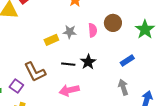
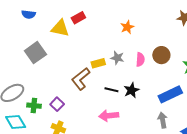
blue rectangle: (127, 61) -> (170, 94), size x1.6
brown L-shape: (35, 72) -> (81, 79), moved, turned 70

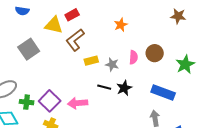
gray star: (117, 58) -> (112, 64), moved
brown L-shape: (81, 79) -> (75, 40), moved
blue rectangle: (170, 94) -> (163, 93), turned 45
purple square: (57, 104) -> (50, 101), size x1.5
pink arrow: (109, 116) -> (78, 103), moved

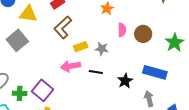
yellow triangle: (54, 25) -> (28, 14), moved
pink semicircle: (133, 57) -> (122, 30), moved
black star: (124, 88) -> (125, 81), moved
pink arrow: (78, 103) -> (70, 66), moved

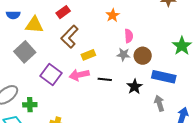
brown circle: (143, 34) -> (143, 56), moved
gray star: (102, 49) -> (123, 55), moved
purple square: (43, 90) -> (51, 75), moved

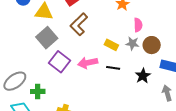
gray square: (25, 52) -> (47, 38), moved
yellow rectangle: (88, 55) -> (111, 45), moved, turned 48

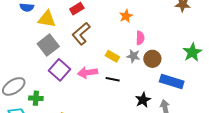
black star: (143, 76) -> (143, 100), moved

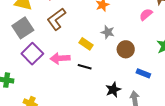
pink semicircle: (140, 38) -> (146, 14), moved, turned -136
gray star: (133, 56) -> (108, 32), moved
blue rectangle: (172, 82) -> (143, 73), size x0.6

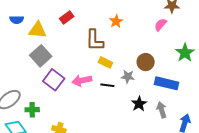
brown L-shape: (56, 19) -> (95, 40), moved, turned -45
gray star: (108, 32) -> (128, 77), moved
blue rectangle: (143, 73) -> (166, 83), size x1.6

